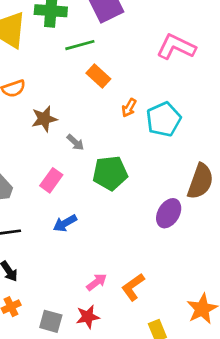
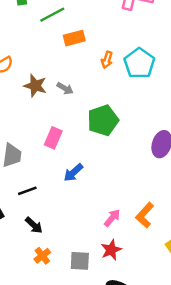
orange rectangle: (98, 76) -> (74, 38), turned -45
brown star: (44, 119) -> (35, 86), turned -30
gray arrow: (75, 142) -> (65, 88), moved

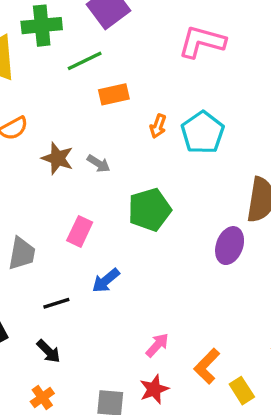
black line: (27, 191) -> (56, 303), moved
orange L-shape: (145, 215) -> (207, 366), moved
orange cross: (42, 256) -> (42, 398), moved

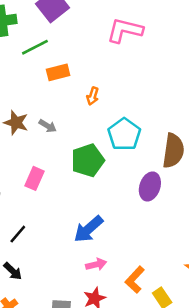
cyan pentagon: (203, 133) -> (124, 134), moved
blue arrow: (106, 281) -> (88, 229), moved, size x1.4
black line: (56, 303) -> (18, 234), turned -30
pink arrow: (157, 345) -> (96, 264), turned 36

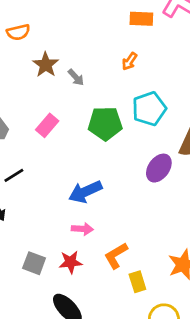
orange rectangle: (58, 72) -> (141, 19), moved

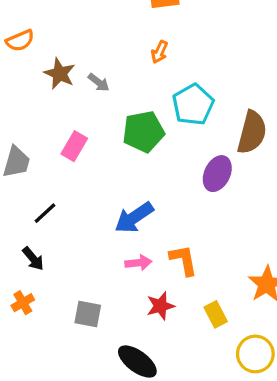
orange L-shape: (116, 256) -> (184, 260), moved, turned 120
red star: (71, 262) -> (160, 306), moved

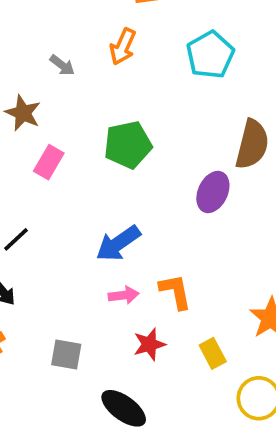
orange arrow: (159, 52) -> (123, 47), moved, size x1.4
brown star: (60, 74) -> (23, 113), moved
gray arrow: (99, 82) -> (62, 65), moved
cyan pentagon: (193, 105) -> (210, 55), moved

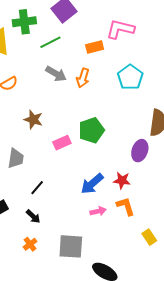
gray arrow: (62, 65) -> (56, 74), moved, size x1.5
pink rectangle: (49, 162) -> (62, 143), moved, turned 42
red star: (149, 344) -> (122, 180), moved, turned 30
gray square: (66, 355) -> (71, 246), size x1.5

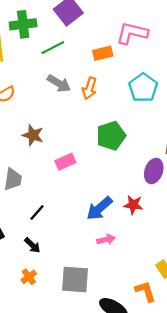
green pentagon: (91, 130) -> (111, 136), moved
orange L-shape: (126, 206) -> (145, 291), moved

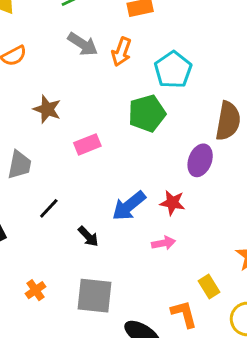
cyan pentagon: (143, 88) -> (173, 70), moved
pink arrow: (106, 240) -> (163, 243), moved
black arrow: (32, 245) -> (88, 236), moved

